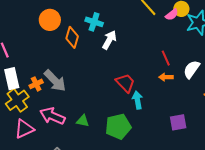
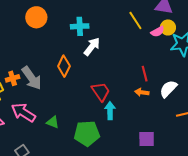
cyan cross: (94, 22) -> (80, 26), turned -30
orange diamond: (72, 37) -> (64, 66), moved

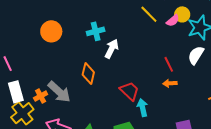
white semicircle: (168, 89) -> (196, 55), moved

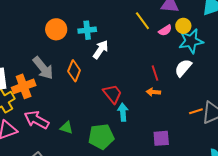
yellow circle: (182, 14) -> (183, 26), moved
orange circle: (51, 31) -> (56, 29), moved
gray arrow: (59, 92) -> (43, 68), moved
orange cross: (41, 96) -> (24, 86), size x1.6

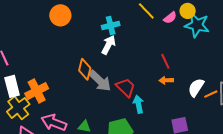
orange circle: (56, 29) -> (60, 15), moved
cyan cross: (87, 30) -> (111, 25), moved
cyan star: (191, 41) -> (197, 25), turned 30
gray arrow: (43, 68) -> (100, 81), moved
white semicircle: (183, 68) -> (196, 87), moved

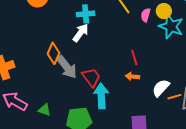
pink semicircle: (170, 18) -> (146, 15), turned 136
cyan arrow: (138, 104) -> (101, 96), size x1.4

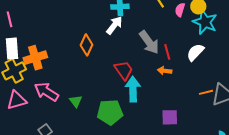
gray arrow: (67, 67) -> (149, 42), moved
white semicircle: (161, 88) -> (195, 52), moved
green triangle: (44, 110) -> (76, 101), turned 32

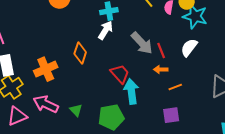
orange cross: (35, 58) -> (46, 69), moved
orange line: (206, 92) -> (175, 87), moved

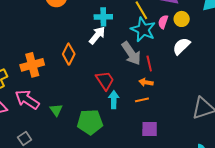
cyan star: (195, 16) -> (143, 30), moved
white semicircle: (189, 48) -> (181, 46), moved
orange line: (175, 87) -> (142, 100), moved
cyan arrow: (131, 91) -> (114, 100), size x0.7

